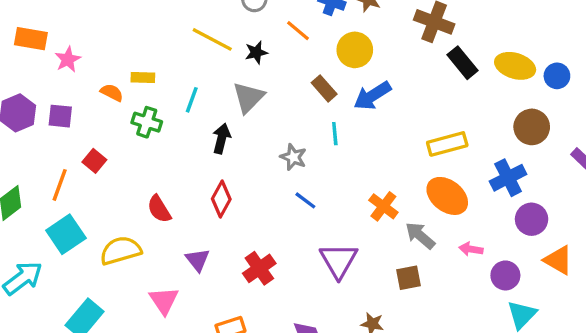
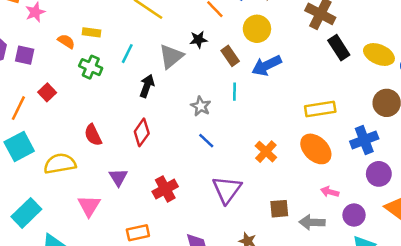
black star: (256, 52) -> (198, 40), moved
gray arrow: (420, 236) -> (312, 222), moved, turned -45

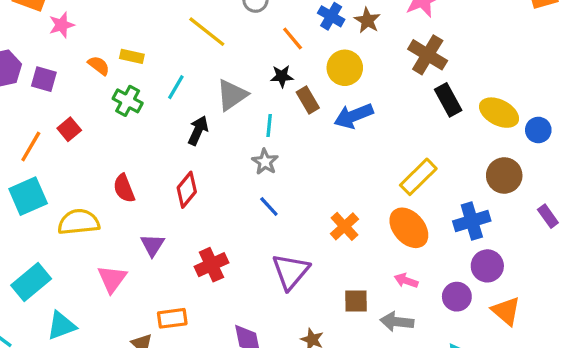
black star: (198, 40) -> (282, 76), moved
cyan line: (235, 92) -> (269, 126), moved
yellow rectangle: (320, 109) -> (418, 177), turned -40
pink arrow: (330, 192) -> (406, 281), moved
purple circle: (354, 215) -> (457, 297), moved

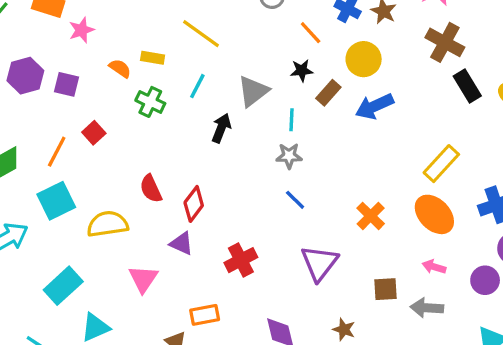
yellow line: (207, 32) -> (201, 34), moved
brown rectangle: (308, 100) -> (328, 93), turned 75
gray star: (265, 162) -> (289, 156), turned -30
red diamond: (187, 190) -> (194, 204), moved
purple triangle: (152, 245) -> (182, 243), turned -35

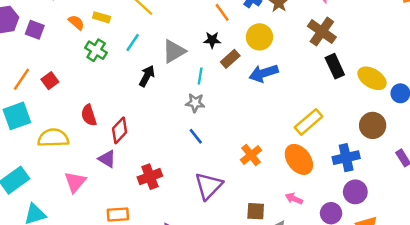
red square: (94, 133) -> (50, 81), moved

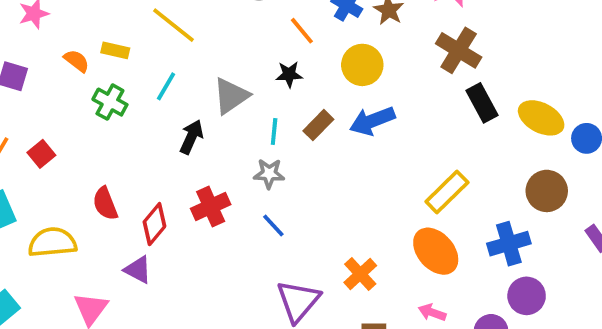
brown rectangle: (230, 59) -> (318, 125), moved
orange cross: (251, 155) -> (360, 274), moved
red cross: (150, 177) -> (211, 206), moved

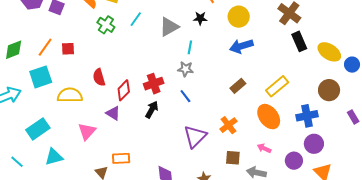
brown rectangle: (318, 125) -> (238, 86), moved
black arrow: (191, 137) -> (152, 109), moved
red square: (41, 154) -> (68, 49), turned 32

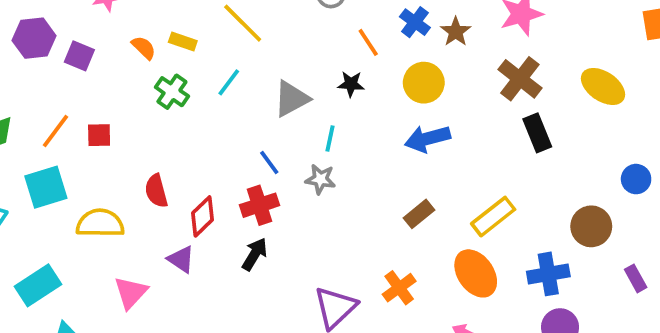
yellow ellipse: (329, 52) -> (603, 86), moved
blue line: (185, 96) -> (269, 163), moved

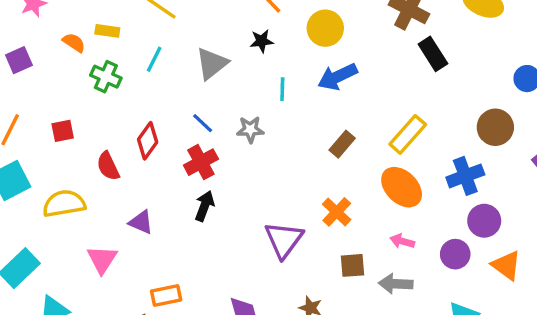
purple square: (79, 56) -> (19, 60), turned -36
red square: (99, 135) -> (63, 131), moved
cyan line: (330, 138) -> (282, 89), moved
red diamond: (202, 216) -> (148, 141), moved

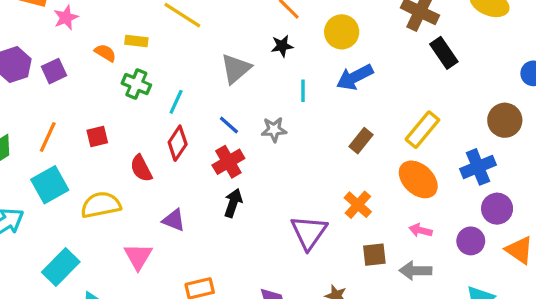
cyan line: (154, 59) -> (176, 102), moved

